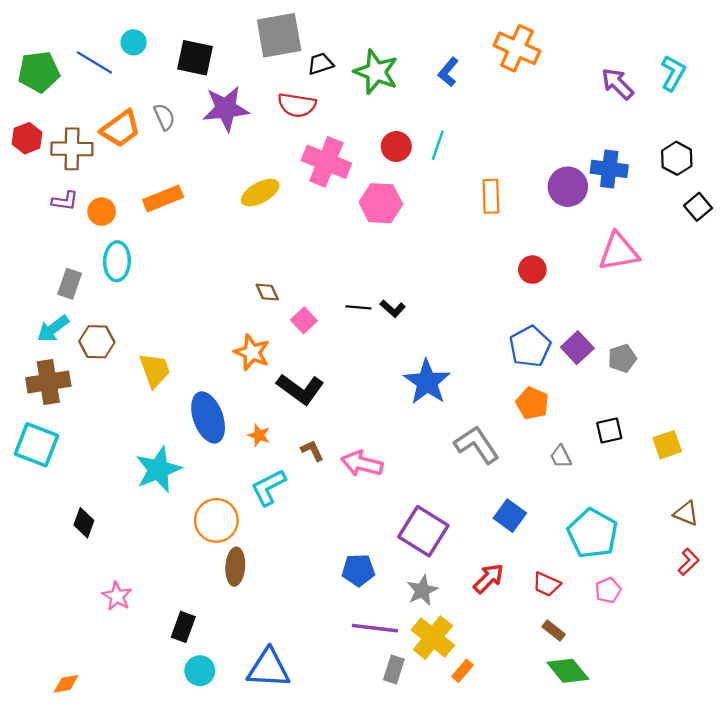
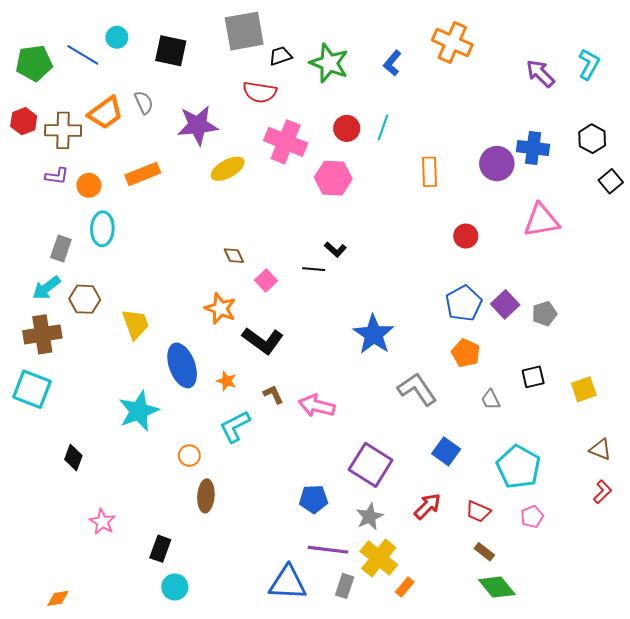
purple star: (226, 109) -> (198, 125), moved
black L-shape: (393, 309) -> (335, 250), moved
orange circle: (216, 520) -> (189, 456), size x0.6
blue triangle: (268, 668) -> (288, 583), moved

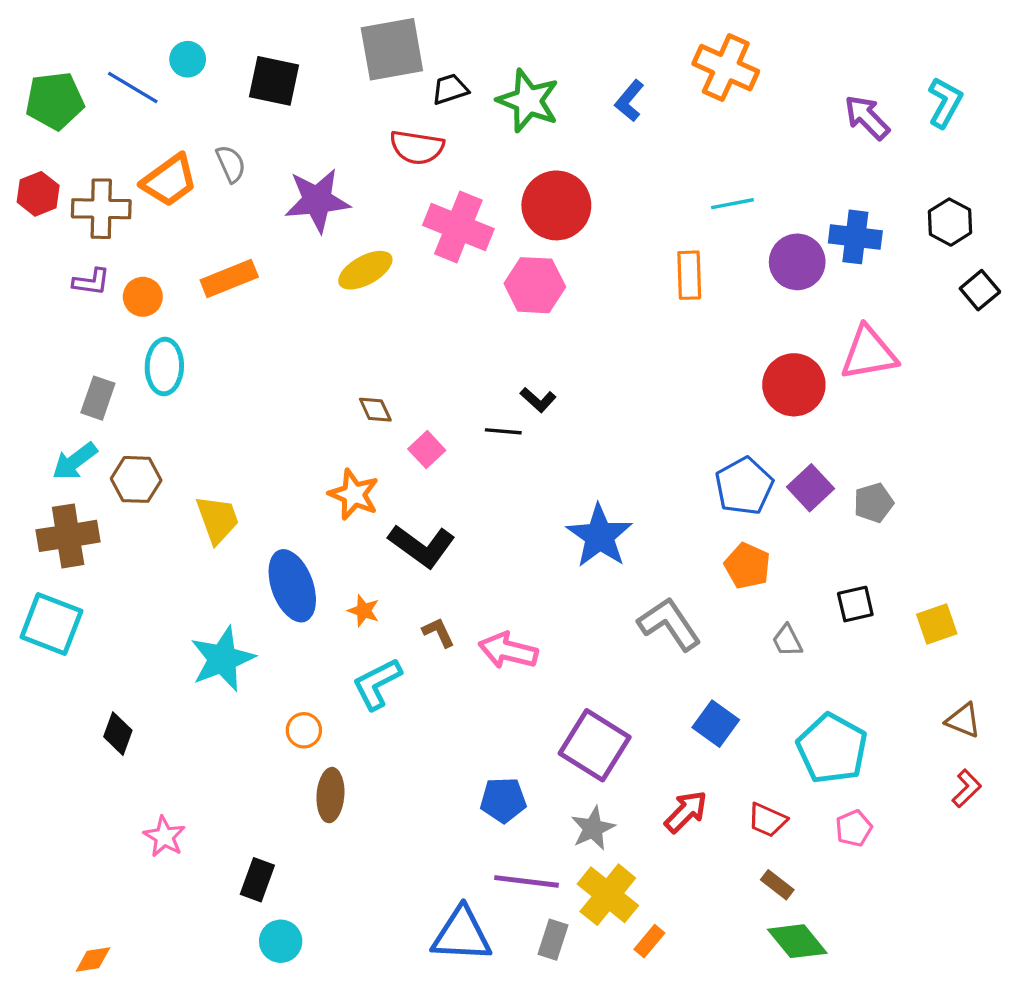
cyan line: (383, 127) -> (732, 204), moved, turned 60
red circle: (347, 128) -> (556, 205), size x1.6
red circle: (466, 236) -> (794, 385), moved, size x1.6

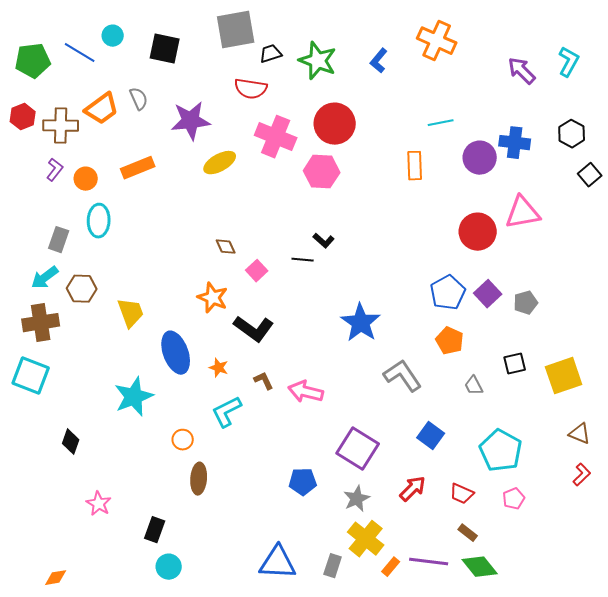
purple L-shape: (91, 282) -> (55, 170), turned -60
yellow square: (937, 624) -> (564, 376), size x1.5
purple line: (526, 881) -> (429, 562), moved

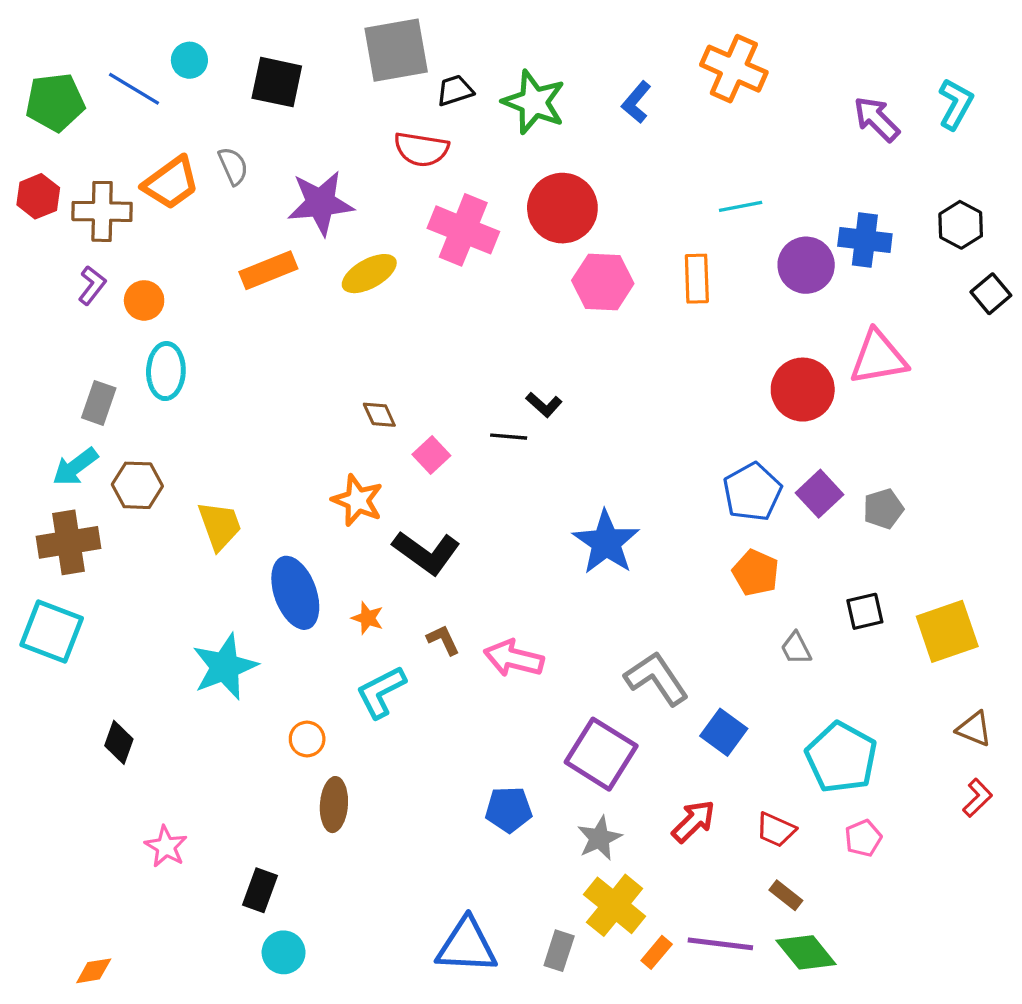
orange rectangle: (138, 168) -> (268, 270), moved
pink hexagon: (322, 172) -> (603, 282), moved
gray L-shape: (403, 376) -> (657, 679), moved

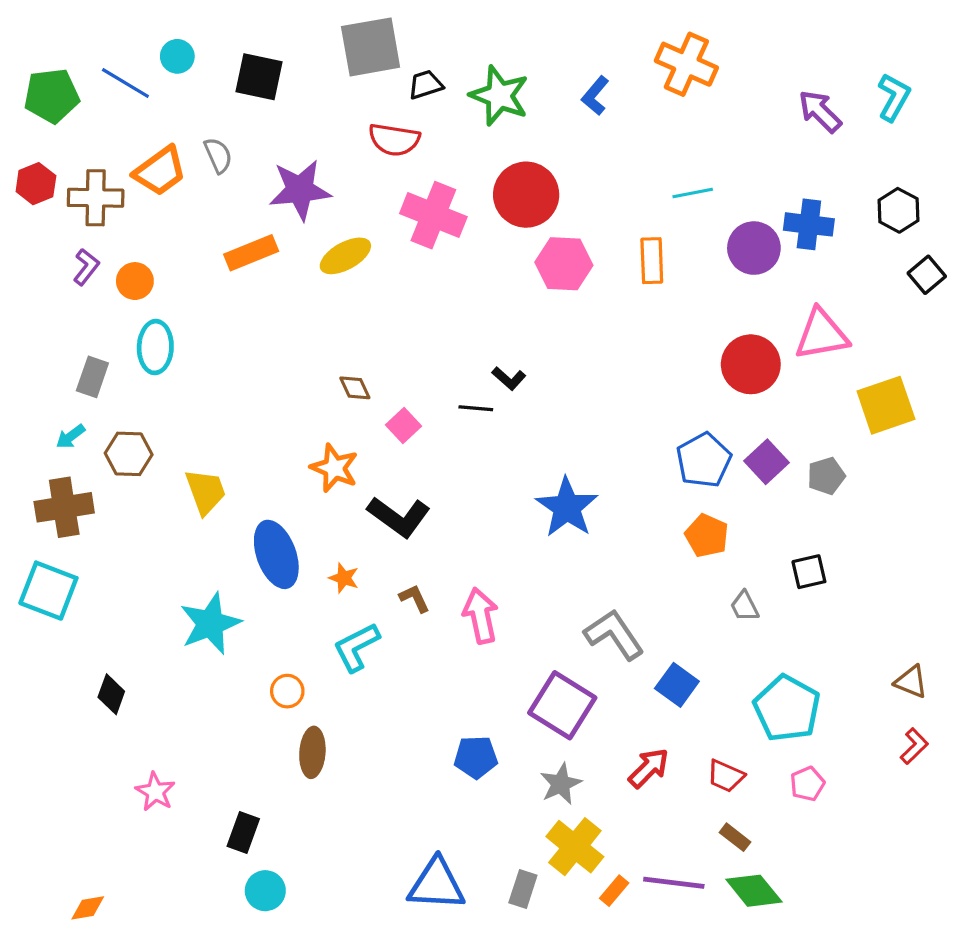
cyan arrow: (75, 467) -> (70, 437), size x0.7
yellow square: (947, 631) -> (886, 405), moved
pink arrow: (514, 658) -> (481, 616), turned 64

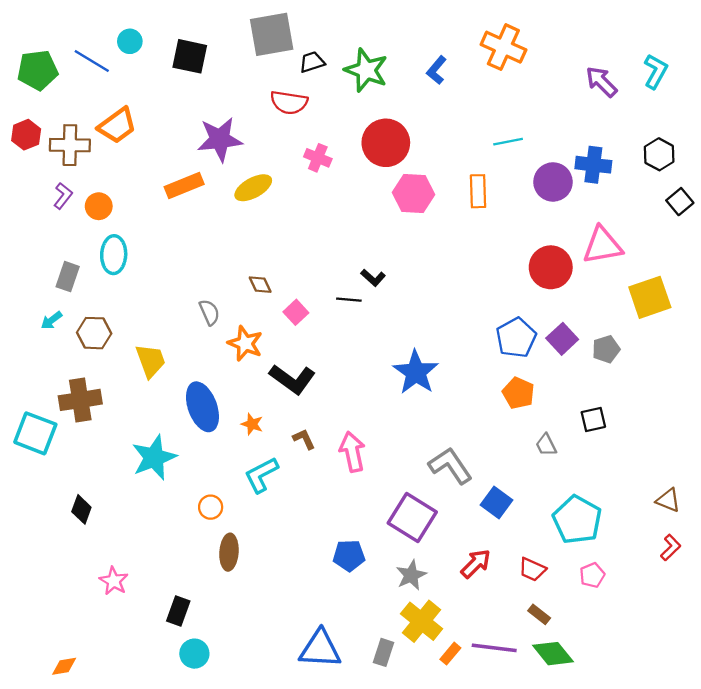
gray semicircle: (218, 155) -> (209, 312), moved
pink cross: (433, 215) -> (318, 158), size x0.6
brown cross: (64, 507) -> (80, 400), moved

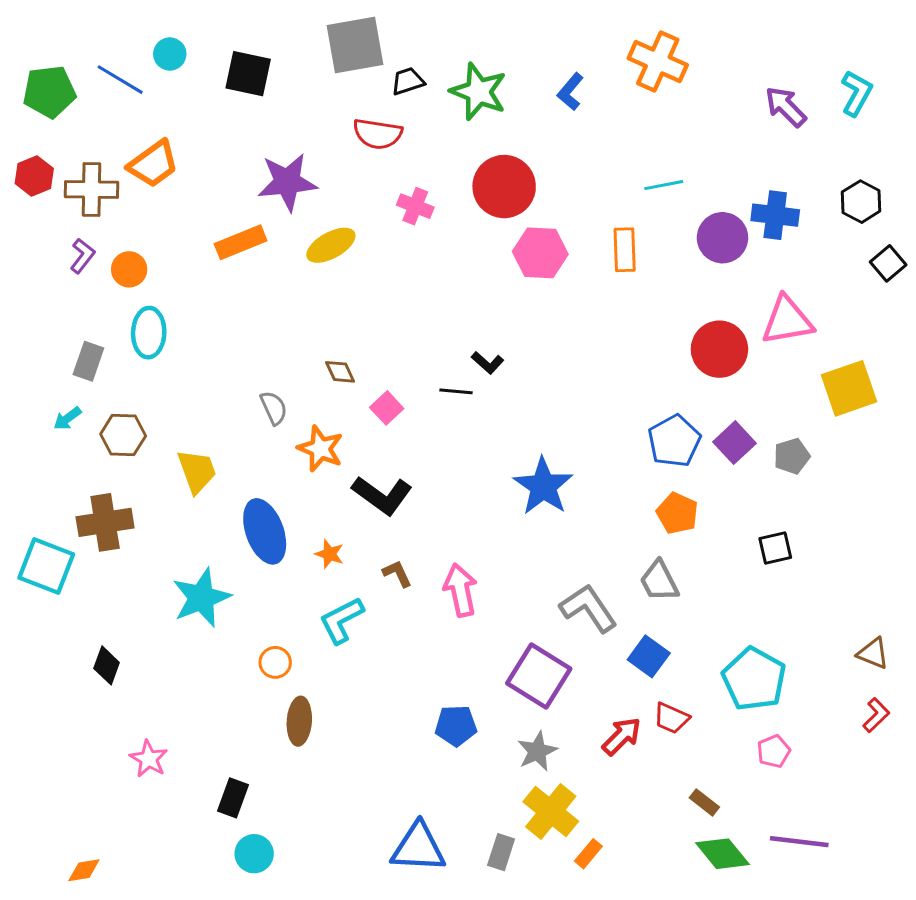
gray trapezoid: (546, 445) -> (659, 581), moved, size x1.4
red trapezoid: (532, 569) -> (671, 718), moved
purple line: (494, 648) -> (799, 842), moved

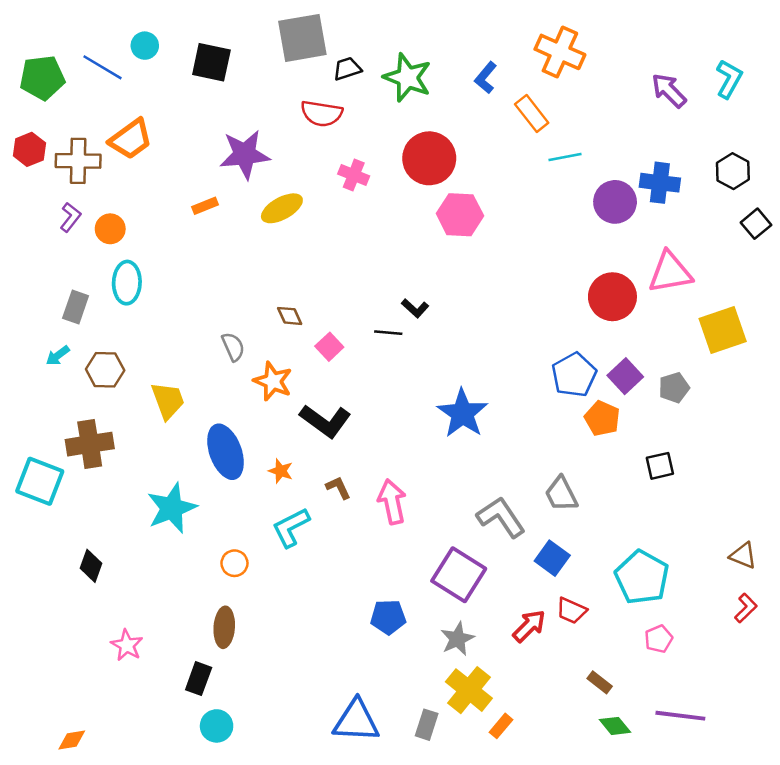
orange rectangle: (241, 242) -> (205, 206), size x0.6
orange rectangle: (625, 250) -> (532, 113), moved, turned -36
orange pentagon: (677, 513) -> (602, 418), moved
brown ellipse: (299, 721) -> (224, 627), moved
green diamond: (722, 854) -> (615, 726), size x0.7

